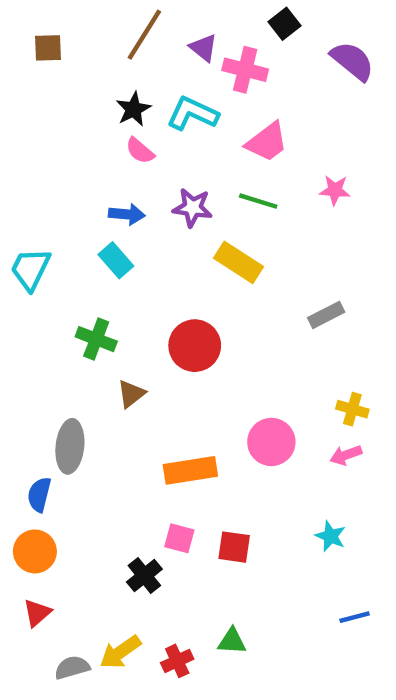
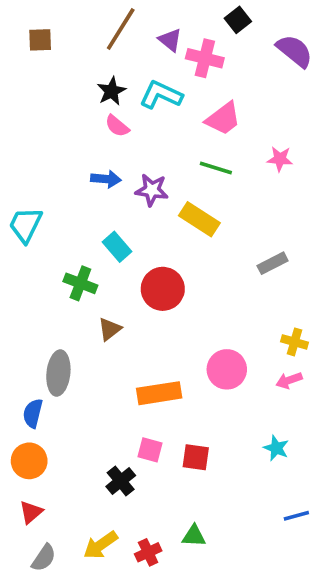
purple star: (193, 208) -> (152, 190), moved
cyan rectangle: (116, 260) -> (117, 247), moved
gray semicircle: (72, 668) -> (44, 558), moved, turned 140

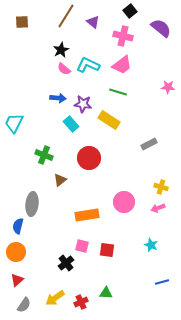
pink cross: (205, 58) -> (123, 36), moved
cyan L-shape: (161, 95) -> (88, 65), moved
pink star: (280, 159) -> (168, 87), moved
cyan rectangle: (117, 247) -> (71, 124), moved

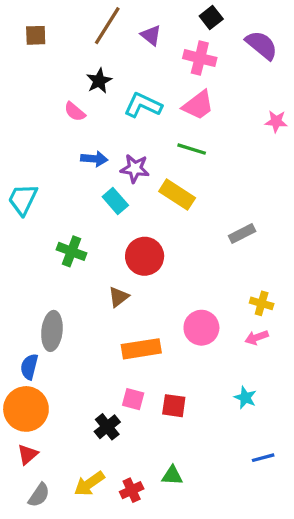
pink semicircle: (64, 69) -> (75, 112), moved
pink star: (168, 87) -> (276, 121), moved
brown triangle: (60, 180) -> (119, 297), moved
orange circle: (16, 252) -> (26, 409), size x1.4

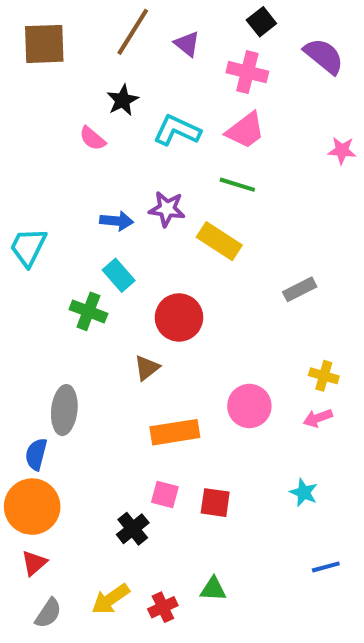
brown square: (36, 35) -> (44, 44), size x1.6
blue arrow: (94, 159) -> (117, 221), moved
cyan rectangle: (115, 201) -> (119, 275), moved

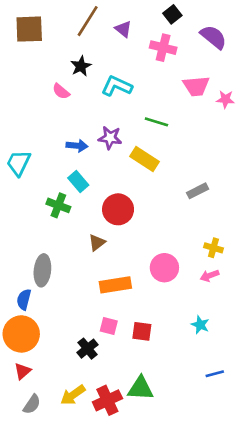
pink trapezoid: (245, 130) -> (196, 86), moved, turned 32
green triangle: (213, 589) -> (141, 388), size x1.5
red cross: (163, 607) -> (107, 400), size x1.5

